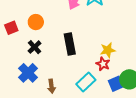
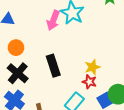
black cross: (34, 47) -> (18, 73), size x1.5

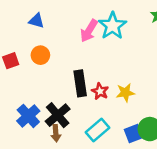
black cross: (18, 73) -> (58, 115), moved
red star: (89, 82) -> (100, 91), moved

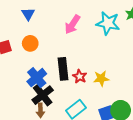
blue triangle: (36, 21) -> (28, 14), turned 40
cyan star: (113, 26) -> (108, 23), moved, turned -30
blue cross: (28, 116) -> (37, 78), moved

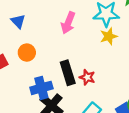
blue cross: (37, 78) -> (41, 88), turned 36
yellow star: (101, 78) -> (109, 36), moved

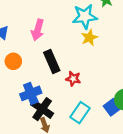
pink arrow: (68, 23) -> (38, 30), moved
black rectangle: (68, 73) -> (52, 61), moved

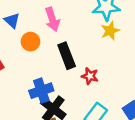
pink arrow: (38, 30) -> (52, 19), turned -36
orange circle: (13, 61) -> (30, 42), moved

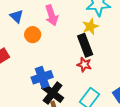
yellow star: (110, 31) -> (90, 26), moved
black rectangle: (67, 56) -> (85, 45), moved

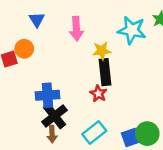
yellow star: (90, 26) -> (102, 51), moved
orange circle: (33, 35) -> (24, 49), moved

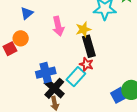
blue triangle: (37, 20) -> (27, 13), turned 32
pink arrow: (76, 29) -> (58, 26), moved
cyan rectangle: (94, 133) -> (76, 77), moved

